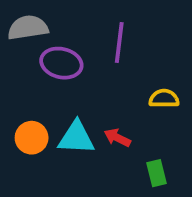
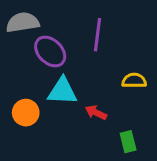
purple ellipse: (61, 63) -> (50, 51), turned 32
cyan triangle: (76, 138) -> (62, 91), moved

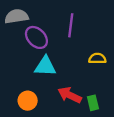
orange circle: (26, 113) -> (28, 101), moved
red arrow: (96, 113) -> (70, 95), moved, size x1.5

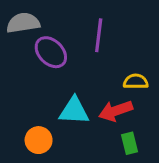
cyan triangle: (45, 66) -> (74, 111), moved
red arrow: (70, 95) -> (116, 111), moved, turned -45

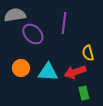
yellow semicircle: (136, 82) -> (88, 53), turned -105
orange circle: (39, 140) -> (21, 68), moved

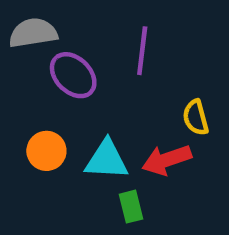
green rectangle: (84, 93) -> (131, 207), moved

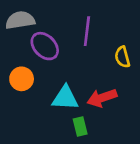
yellow semicircle: (196, 118) -> (122, 57), moved
orange circle: (46, 151) -> (22, 79), moved

